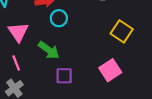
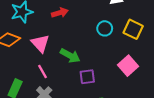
cyan circle: (59, 18) -> (105, 28), moved

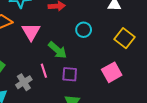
cyan circle: (105, 28) -> (84, 30), moved
pink line: (43, 71) -> (44, 71), moved

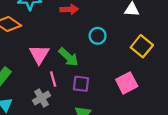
pink triangle: (31, 32) -> (39, 54), moved
gray cross: (24, 82) -> (41, 98), moved

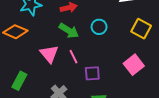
green arrow: (69, 57) -> (69, 31), moved
pink line: (53, 79) -> (74, 57), moved

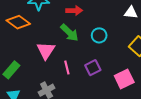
pink line: (74, 57) -> (67, 68), moved
purple square: (92, 73) -> (93, 68), moved, turned -35

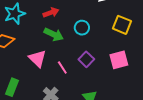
pink square: (124, 79) -> (119, 60), turned 30

